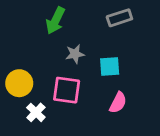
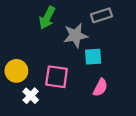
gray star: (75, 54) -> (75, 35), moved, size x1.5

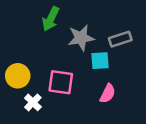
gray rectangle: (101, 15) -> (120, 39), moved

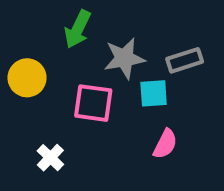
yellow circle: (18, 76) -> (27, 78), moved
pink square: (61, 82) -> (93, 103), moved

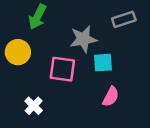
green arrow: (78, 29) -> (38, 17), moved
gray rectangle: (185, 60) -> (124, 19), moved

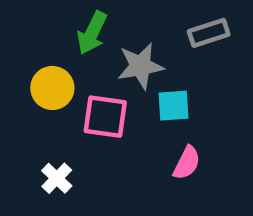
green arrow: (38, 17) -> (92, 33), moved
yellow circle: (18, 52) -> (52, 88), moved

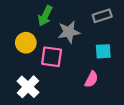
cyan square: (173, 106) -> (103, 51), moved
white cross: (57, 178) -> (28, 87), size x1.5

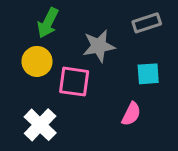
green arrow: (45, 16) -> (48, 23), moved

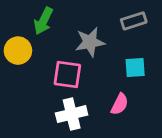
yellow circle: (37, 61) -> (18, 51), moved
white cross: (40, 125) -> (72, 114), moved, turned 32

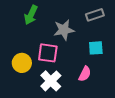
yellow circle: (18, 51) -> (22, 63), moved
white cross: (72, 114) -> (51, 81), turned -30

